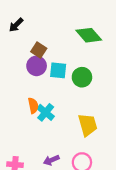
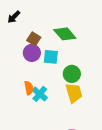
green diamond: (89, 35) -> (65, 34), moved
green circle: (82, 77) -> (72, 74), moved
yellow trapezoid: (88, 125) -> (74, 93), moved

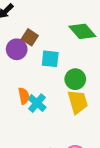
green diamond: (65, 34) -> (82, 31), moved
purple circle: (32, 53) -> (17, 49), moved

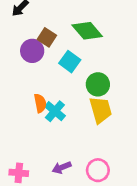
green diamond: (82, 31) -> (87, 31), moved
cyan square: (50, 59) -> (70, 62), turned 30

